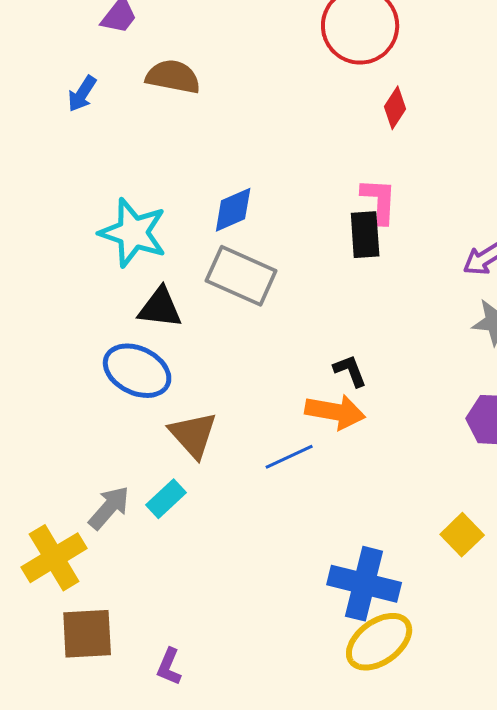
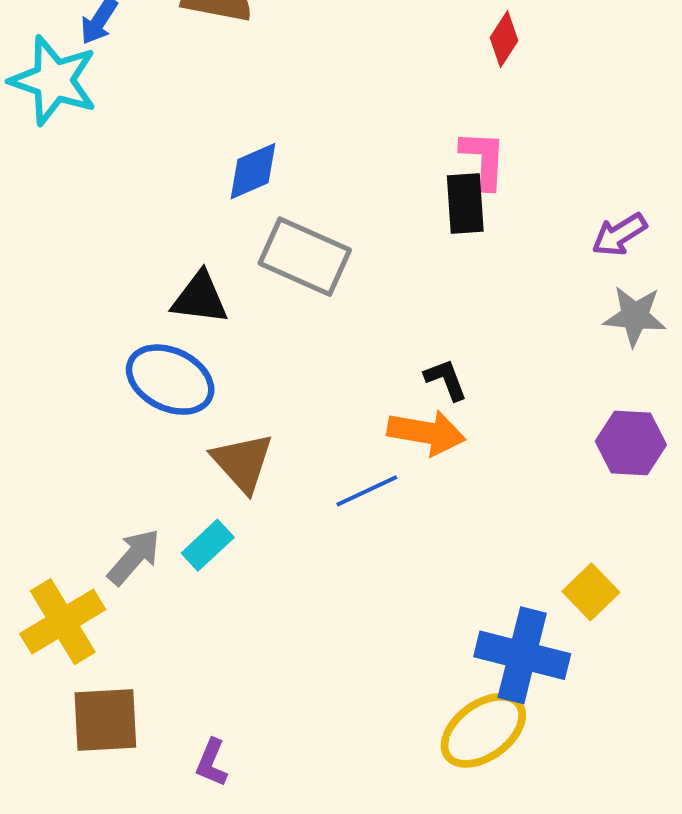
blue diamond: (233, 210) -> (253, 171), moved
cyan star: (133, 233) -> (54, 81), moved
blue cross: (364, 584) -> (522, 655), moved

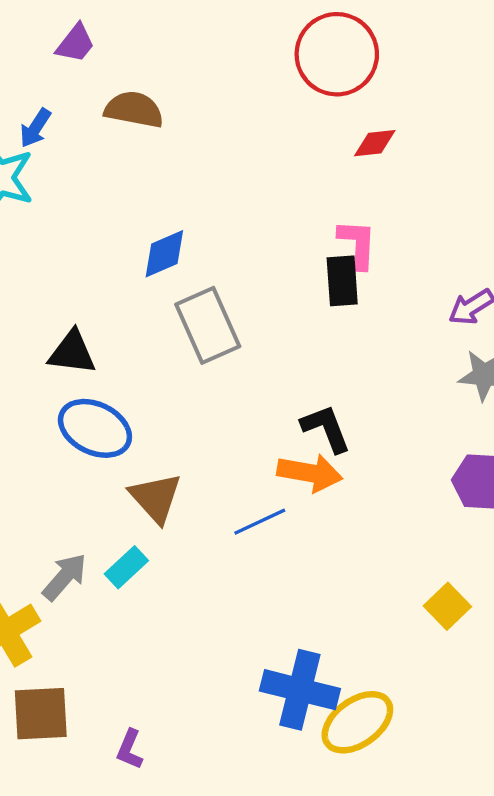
red diamond: (504, 39) -> (375, 143), turned 51
gray rectangle: (305, 257) -> (208, 325), turned 42
black triangle: (200, 298) -> (72, 352), moved
black L-shape: (446, 380) -> (326, 428), size x1.4
blue cross: (522, 655) -> (300, 690), moved

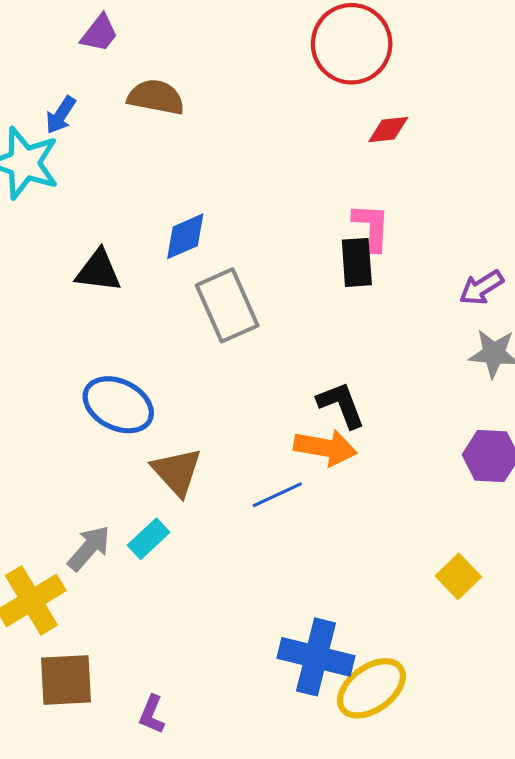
black triangle: (72, 352) -> (98, 271), moved

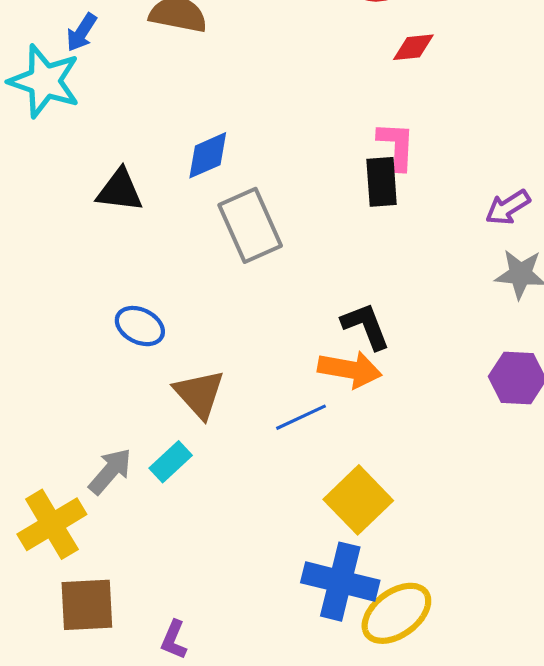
blue ellipse: (118, 405) -> (140, 326), size x0.7
yellow square: (458, 576) -> (358, 500), moved, size x1.5

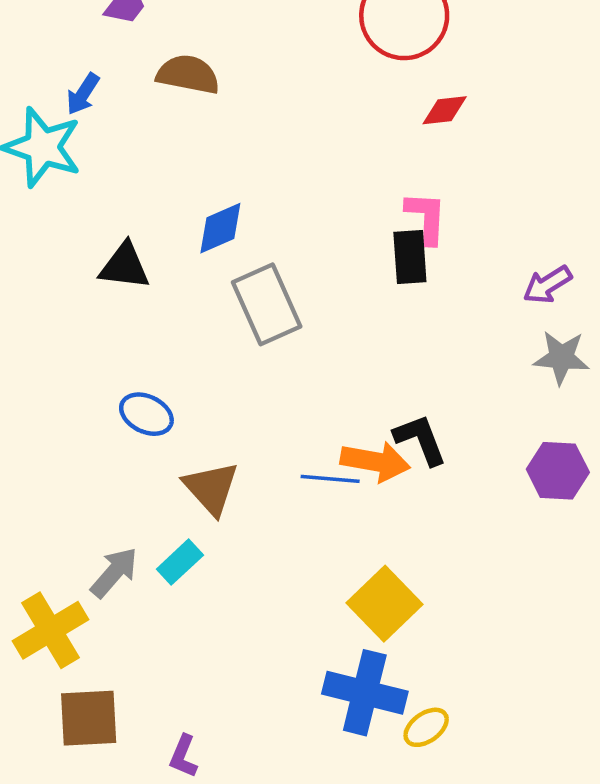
black L-shape: (366, 326) -> (420, 440), moved
blue line: (301, 417) -> (330, 479), moved, turned 30
yellow ellipse: (396, 613) -> (426, 727), size x0.6

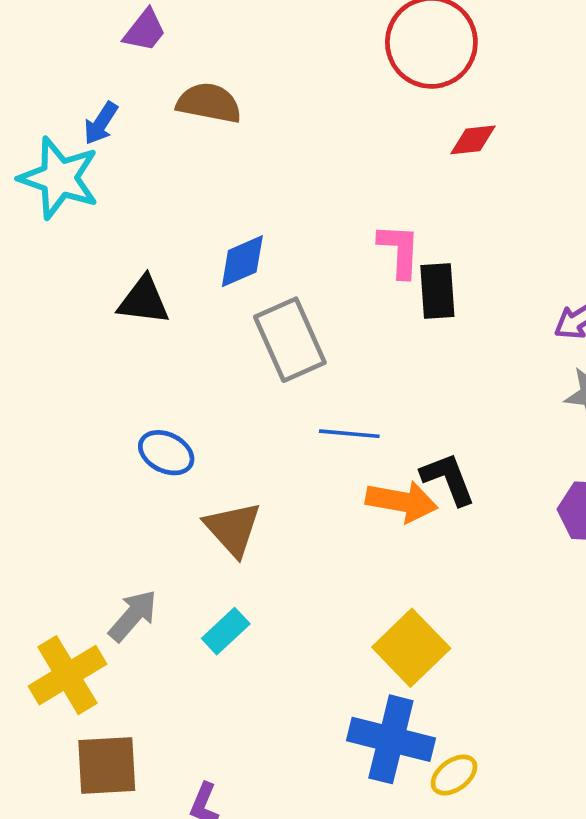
pink L-shape: (426, 218) -> (399, 251), moved
blue line: (330, 479) -> (349, 434), moved
cyan rectangle: (180, 562) -> (226, 631), moved

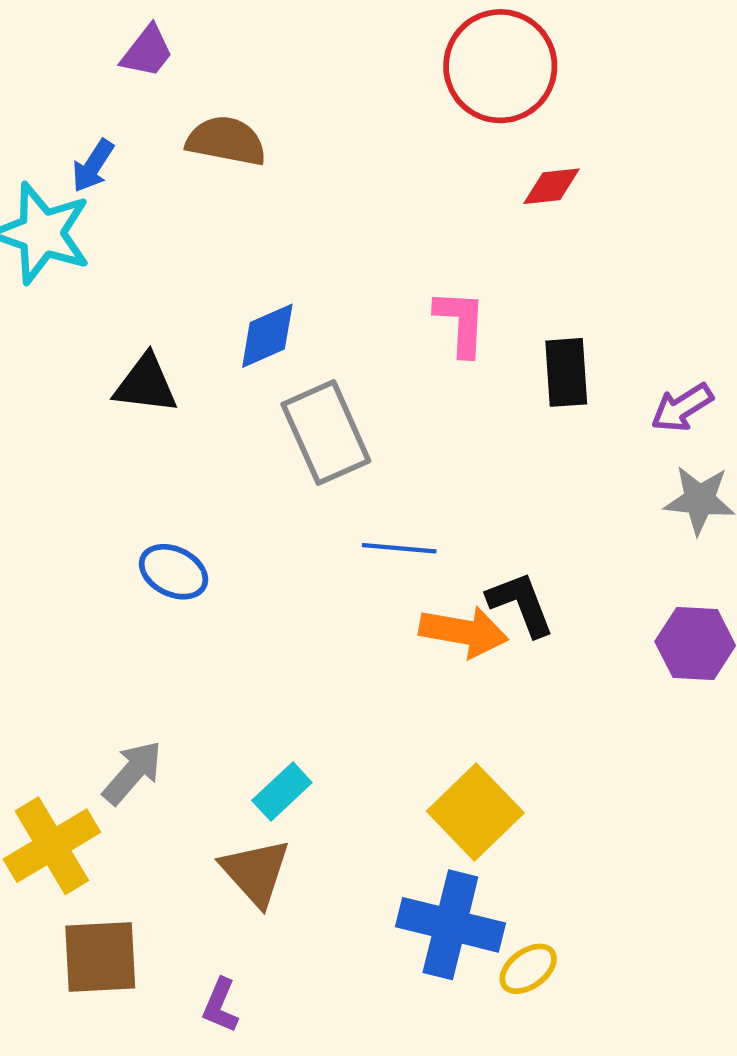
black rectangle: (437, 291) -> (566, 372), moved
brown triangle: (233, 529) -> (256, 872), moved
cyan rectangle: (226, 631) -> (282, 792), moved

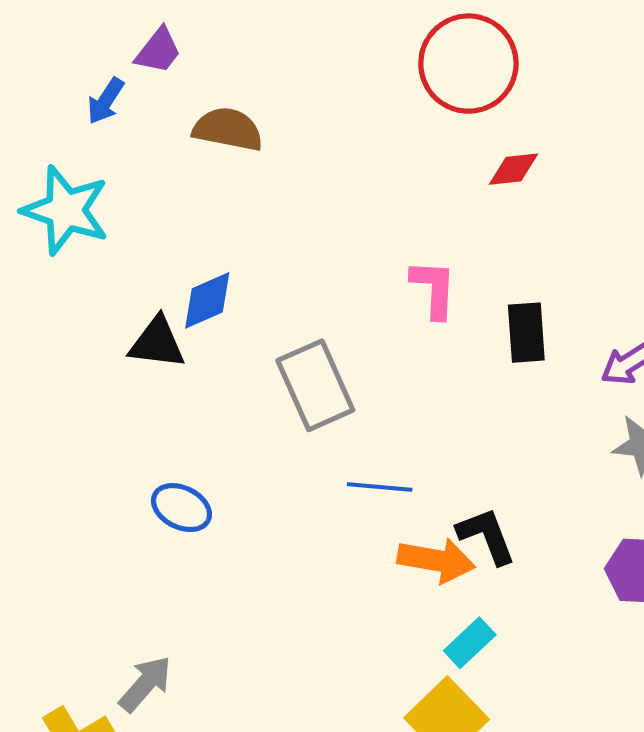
blue arrow: (93, 166) -> (106, 101), moved
blue diamond: (267, 336) -> (207, 300), moved
cyan rectangle: (282, 792) -> (470, 643), moved

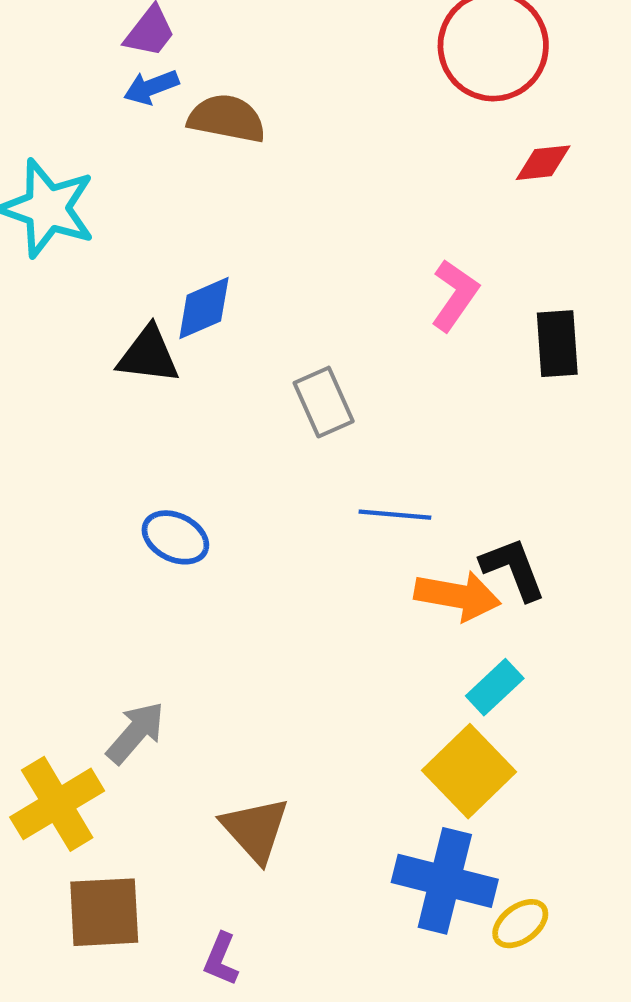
blue arrow: (106, 101) -> (151, 87), moved, turned 36
pink L-shape: (434, 289) -> (455, 295), turned 32
gray rectangle: (315, 385) -> (324, 402), size x0.7

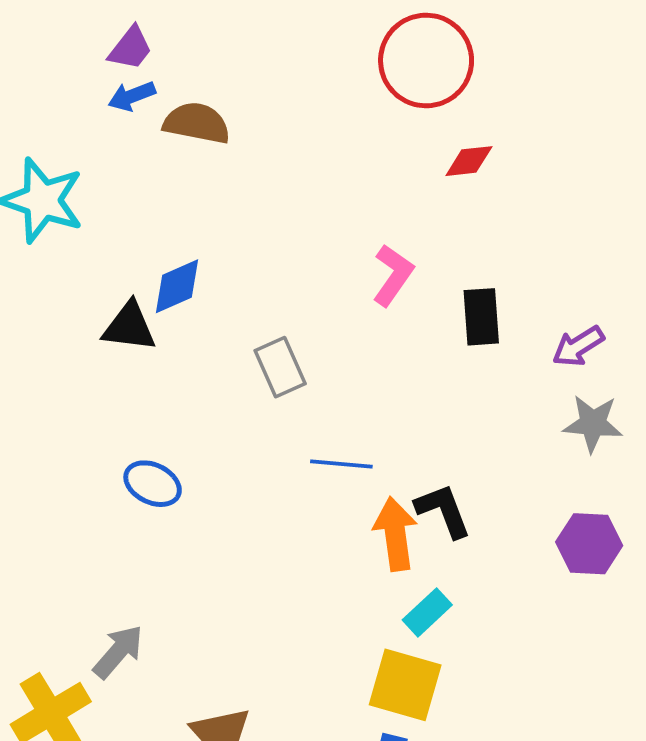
orange arrow: (458, 596) -> (395, 534), turned -108
yellow square: (469, 771) -> (405, 685), turned -30

